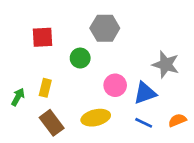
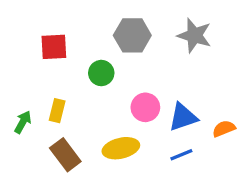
gray star: (166, 65) -> (194, 35), moved
orange semicircle: (177, 120) -> (224, 129), moved
blue line: (144, 123) -> (181, 155), turned -48

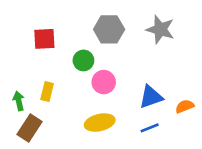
pink circle: (145, 107) -> (104, 82), moved
green arrow: (23, 122) -> (19, 101), turned -42
brown rectangle: (65, 155) -> (30, 128), moved, turned 70

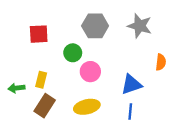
green arrow: (19, 101) -> (16, 88), turned -84
orange semicircle: (185, 106) -> (161, 62), moved, turned 119
brown rectangle: (30, 128) -> (45, 106), moved
blue line: (150, 128) -> (130, 111), turned -63

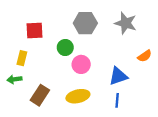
orange semicircle: (161, 62) -> (145, 56), turned 48
yellow rectangle: (41, 80) -> (22, 58), moved

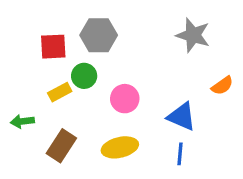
gray hexagon: (85, 23) -> (99, 35), moved
green circle: (65, 48) -> (84, 76), moved
yellow rectangle: (22, 58) -> (60, 92), moved, turned 48
blue triangle: (118, 76) -> (182, 117), turned 42

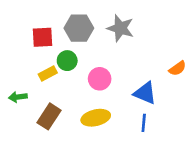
gray star: (193, 35) -> (120, 28), moved

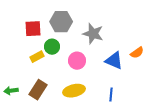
gray star: (120, 28) -> (93, 34), moved
blue triangle: (145, 93) -> (114, 61), moved
green arrow: (18, 97) -> (11, 91), moved

